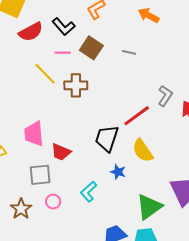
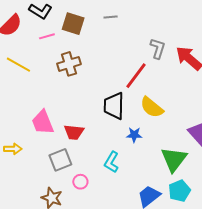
yellow line: (45, 74) -> (18, 65), moved

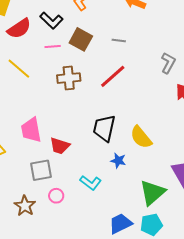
gray L-shape: (158, 48) -> (168, 63), moved
red line: (136, 76) -> (113, 76), moved
cyan L-shape: (112, 162) -> (91, 183), turned -95

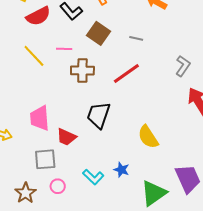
pink line: (53, 47) -> (64, 49), moved
black trapezoid: (104, 128) -> (99, 115), moved
blue star: (118, 161) -> (121, 170), moved

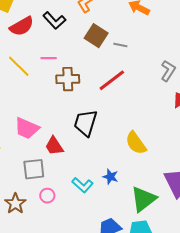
brown square: (99, 33) -> (96, 36), moved
pink trapezoid: (40, 118) -> (27, 128), turned -60
red trapezoid: (66, 137) -> (54, 146), turned 35

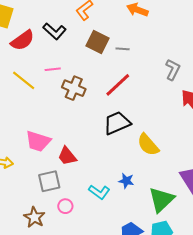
brown cross: (68, 79) -> (74, 88), turned 30
black trapezoid: (86, 123) -> (117, 123), moved, turned 56

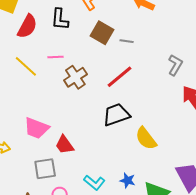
black L-shape: (54, 31) -> (60, 19), turned 50
red semicircle: (23, 40) -> (27, 26), turned -30
brown cross: (74, 88) -> (75, 77), turned 30
blue star: (126, 181) -> (128, 180), moved

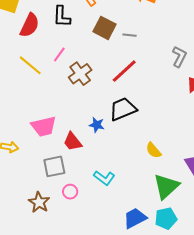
pink line: (56, 57) -> (59, 55), turned -49
pink trapezoid: (36, 128) -> (44, 126), turned -32
yellow semicircle: (146, 138) -> (153, 150), moved, size x0.7
blue star: (128, 180) -> (97, 125), moved

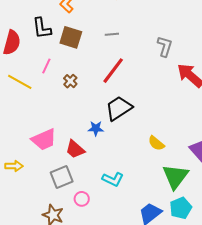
brown square: (105, 28) -> (71, 37), moved
brown cross: (80, 74) -> (70, 81), size x0.6

